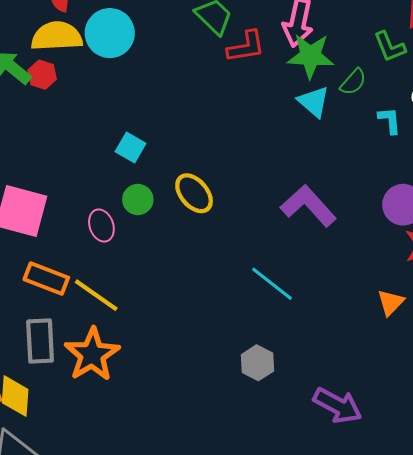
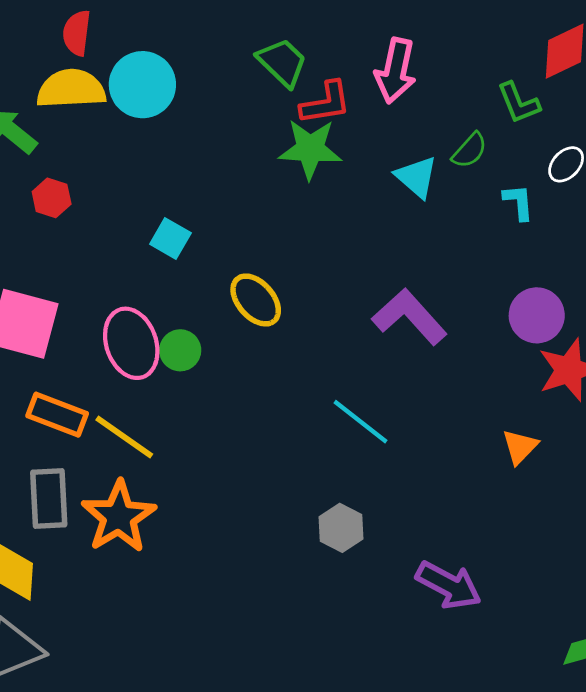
green star: (310, 56) -> (310, 149), moved
red hexagon: (42, 75) -> (52, 198), moved
green circle: (138, 200) -> (180, 350), moved
pink ellipse: (101, 226) -> (131, 343), size x1.6

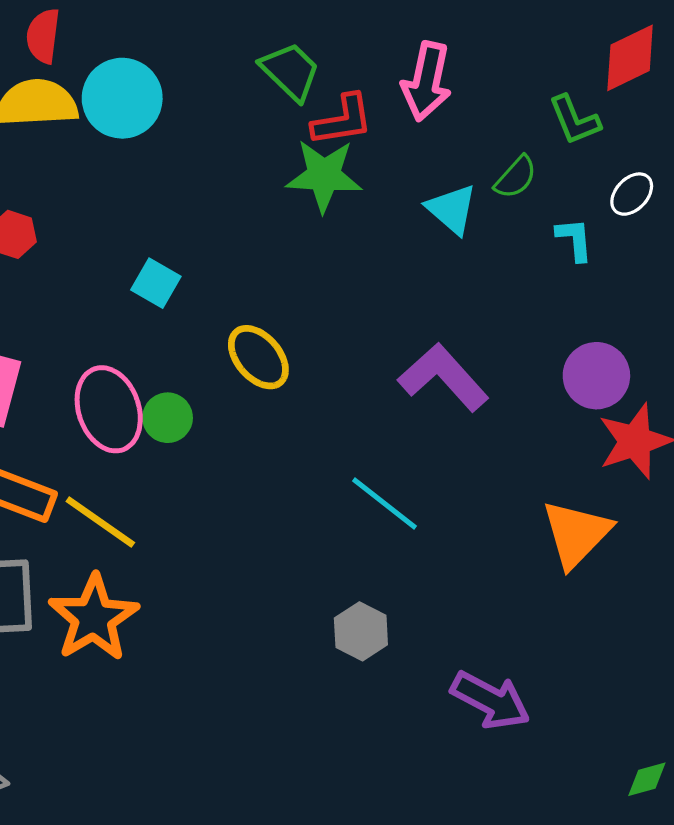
orange triangle: (520, 447) -> (576, 534), size x1.6

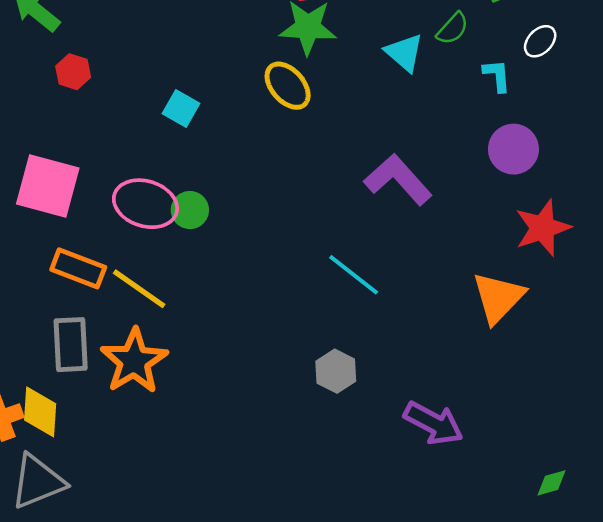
yellow ellipse: (258, 357) -> (288, 86), moved
purple circle: (596, 376) -> (513, 149), moved
pink ellipse: (109, 409) -> (145, 204), turned -54

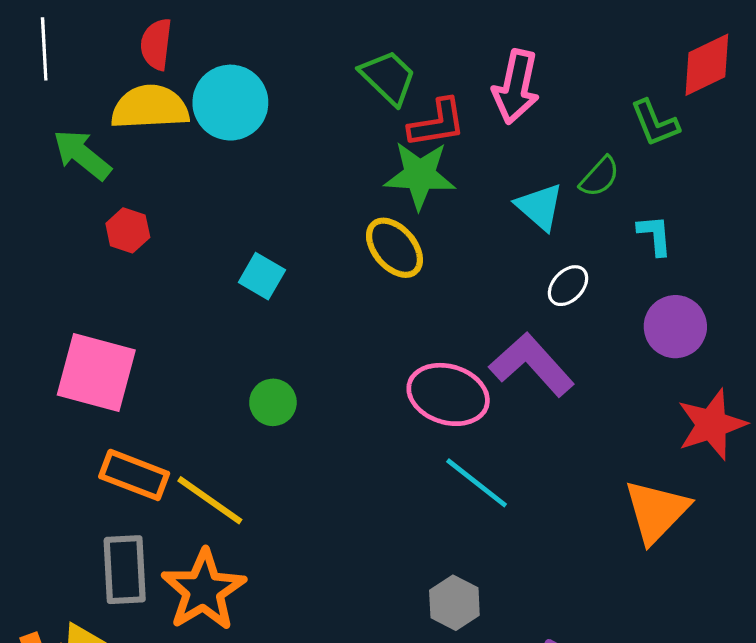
white ellipse: (540, 41) -> (568, 286), moved
pink ellipse: (145, 204) -> (448, 394), moved

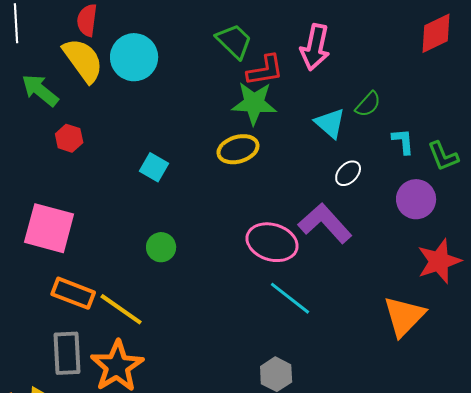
yellow semicircle: (150, 107) -> (83, 60), turned 57
green L-shape: (655, 123) -> (443, 156), moved
yellow ellipse: (394, 248) -> (238, 149), turned -66

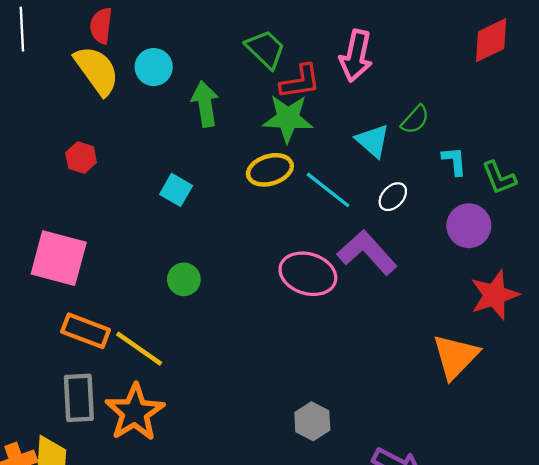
cyan circle: (134, 57) -> (154, 67), size x0.7
green arrow: (40, 90) -> (205, 104), moved, turned 42
cyan line: (290, 298) -> (328, 190), moved

